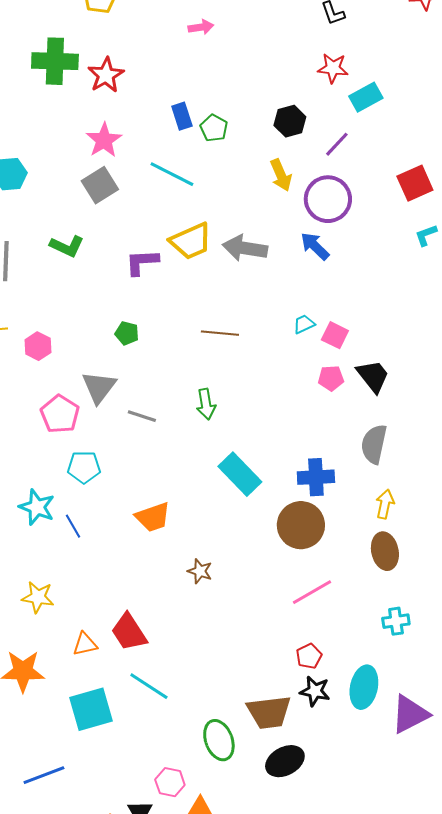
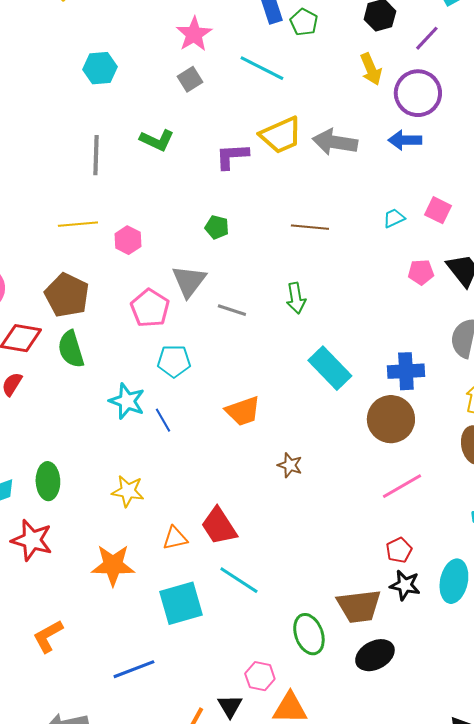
gray square: (100, 185) -> (190, 79), size x0.7
blue arrow: (315, 246) -> (405, 140), turned -44
pink square: (335, 335) -> (438, 210), moved

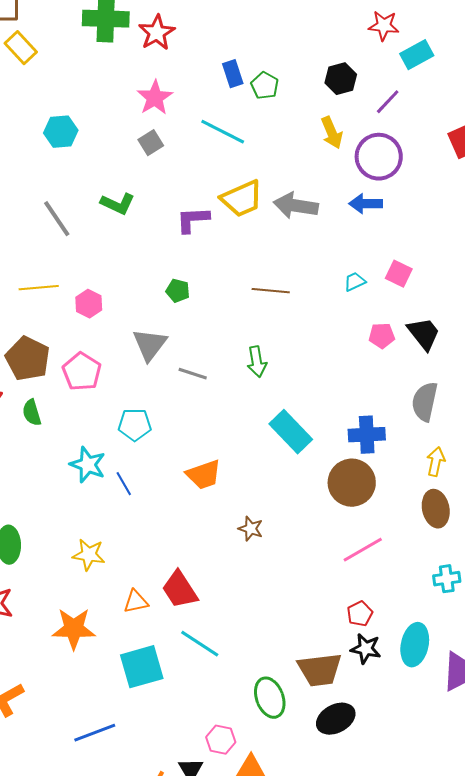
gray line: (96, 155) -> (57, 219), turned -36
pink pentagon: (150, 308) -> (82, 372), moved
green semicircle: (71, 349) -> (32, 413), size x0.7

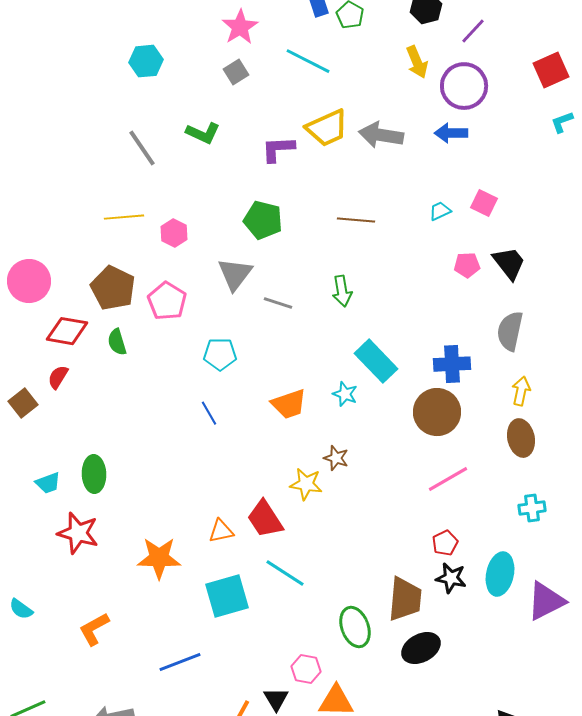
green pentagon: (178, 291) -> (263, 220), size x1.6
cyan star: (88, 465) -> (345, 394), moved, size x0.7
yellow star: (89, 555) -> (306, 484), moved
brown trapezoid: (320, 670) -> (405, 599), turned -78

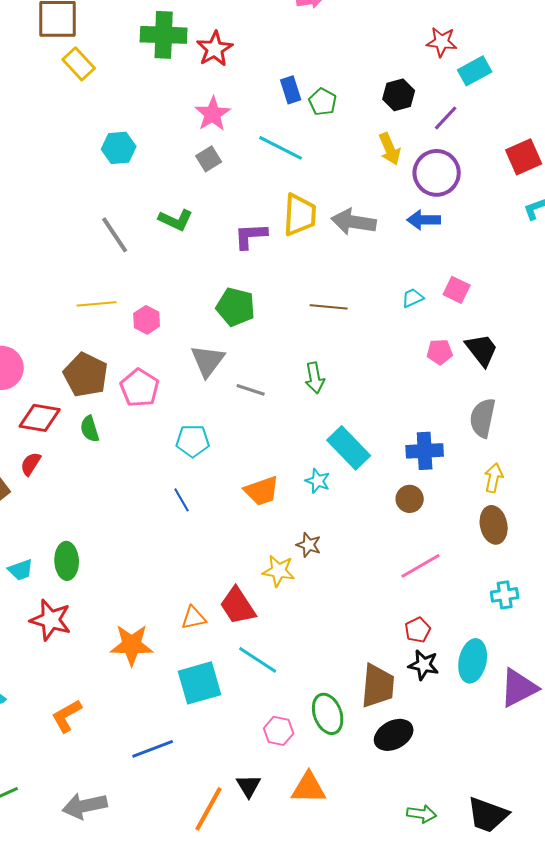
yellow trapezoid: (327, 128) -> (300, 215), turned -63
brown circle: (437, 412) -> (410, 499), size x0.6
pink hexagon: (306, 669) -> (279, 731), moved

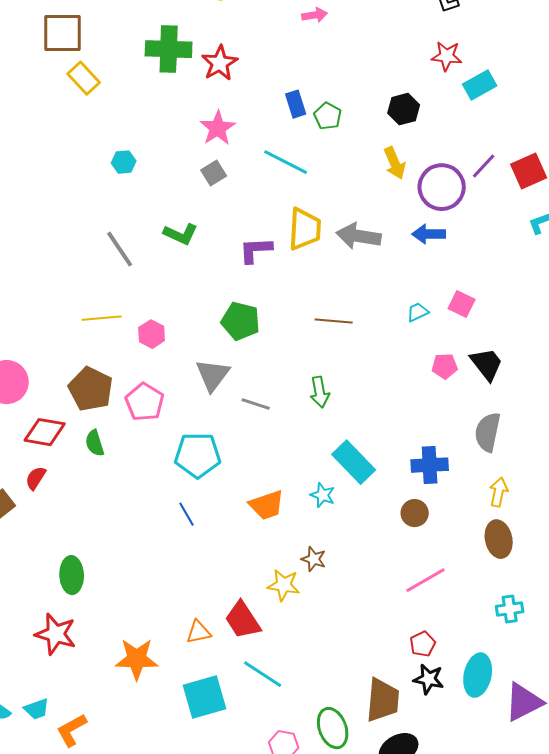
purple line: (446, 118) -> (484, 166), moved
cyan hexagon: (119, 148) -> (124, 162), size x0.7
cyan pentagon: (193, 441) -> (198, 455), size x1.4
cyan trapezoid: (21, 570) -> (37, 709), moved

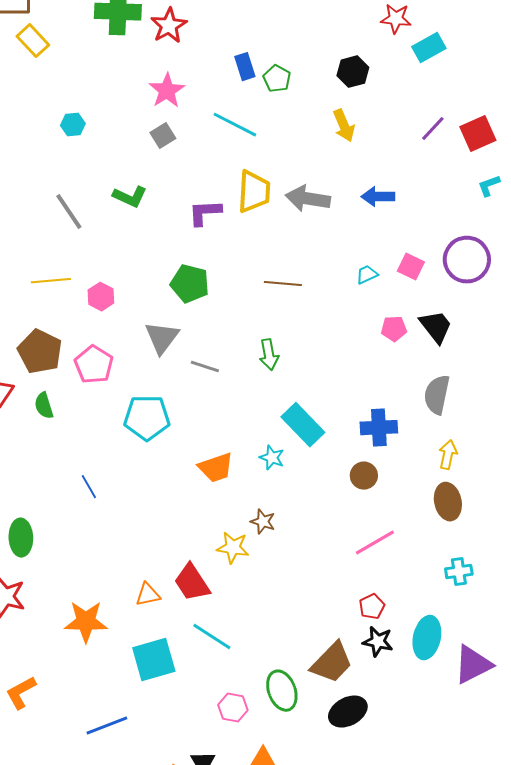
purple circle: (442, 187) -> (467, 260), moved
blue line: (187, 514) -> (89, 487), moved
brown trapezoid: (383, 700) -> (332, 663), turned 39

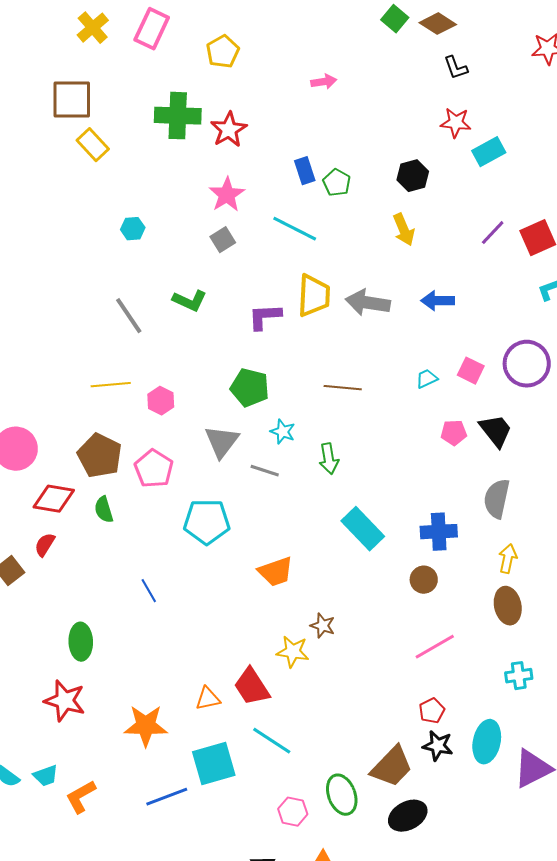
cyan star: (272, 458) -> (283, 432), moved
blue line: (107, 726) -> (167, 797), moved

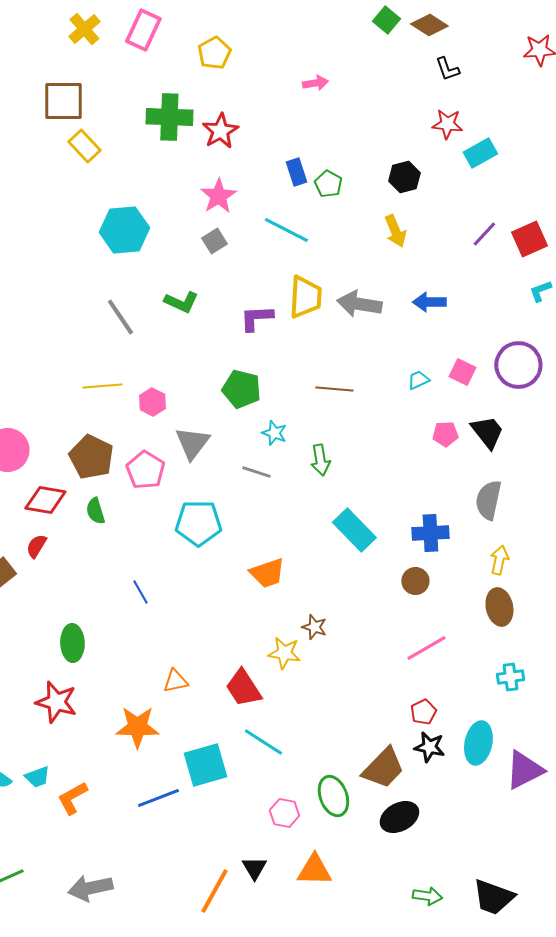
cyan hexagon: (133, 229) -> (124, 230), size x2.0
gray triangle: (222, 442) -> (192, 443), moved
orange triangle: (208, 699) -> (175, 681), moved

